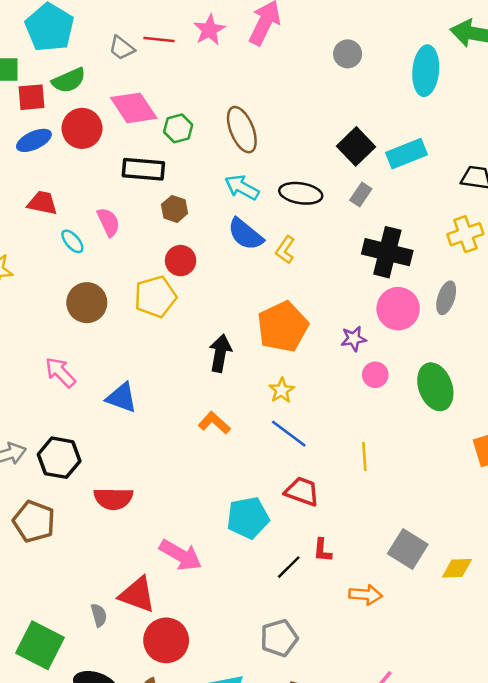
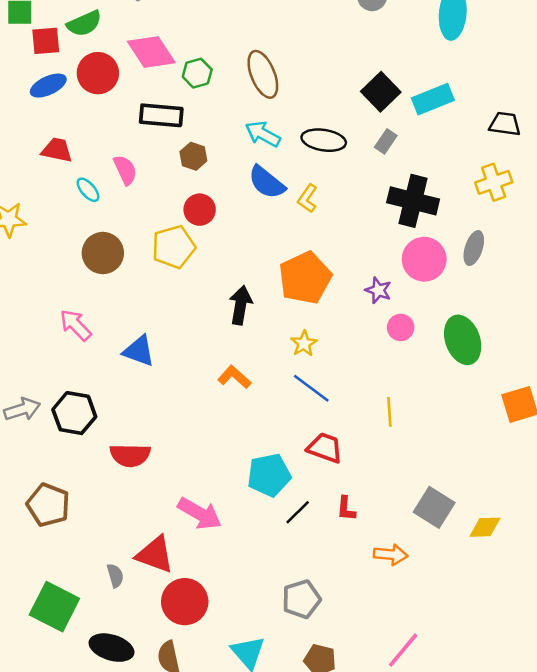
purple star: (354, 339) -> (378, 290), turned 30
brown pentagon: (34, 521) -> (48, 505), moved
black line: (289, 567) -> (298, 512), moved

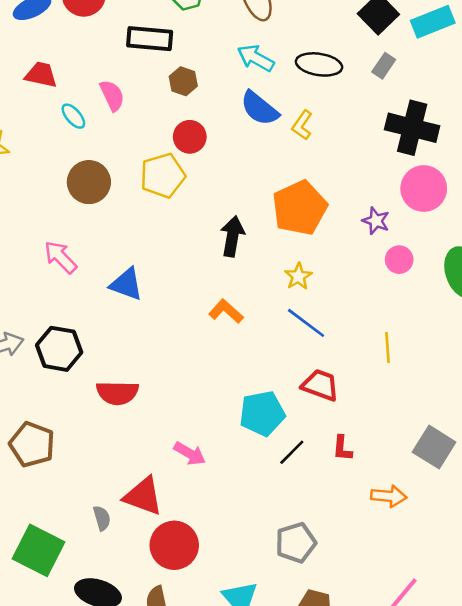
pink arrow: (200, 514) -> (190, 453), size x0.7

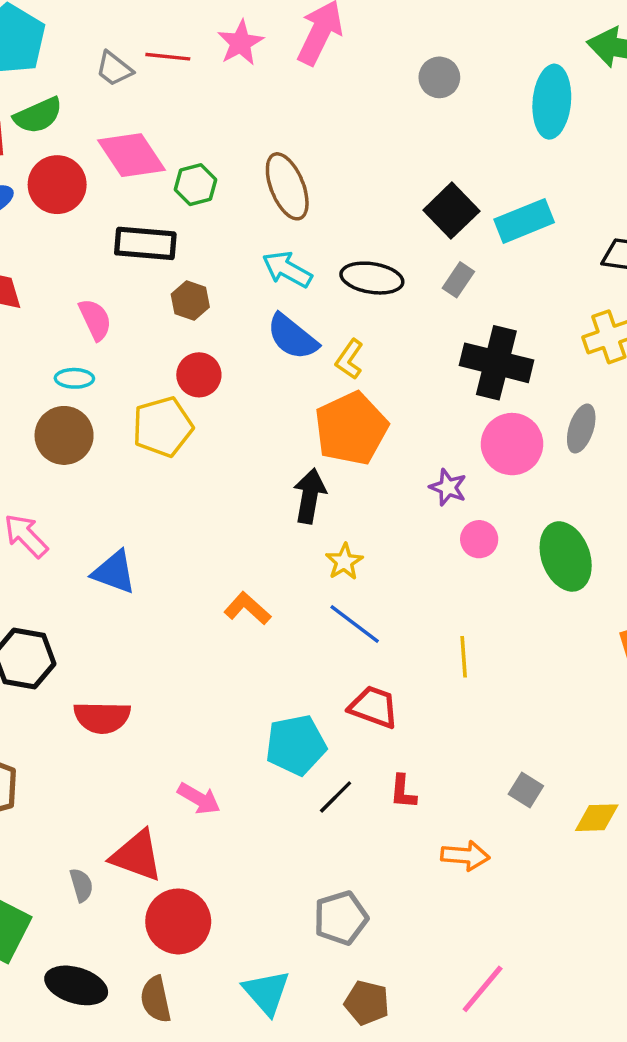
cyan ellipse: (73, 116) -> (74, 378), moved, turned -48
orange pentagon: (300, 208) -> (351, 429), moved
black arrow: (232, 236) -> (310, 496), moved
gray square: (434, 447) -> (526, 790), size x0.6

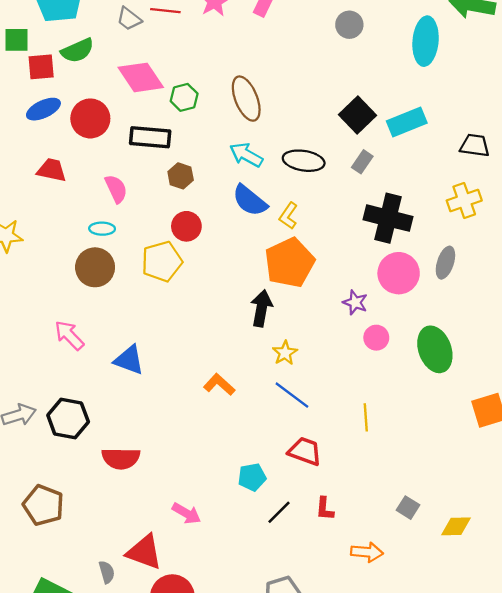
red circle: (57, 185) -> (90, 118), moved
cyan pentagon: (296, 745) -> (252, 477), size x0.7

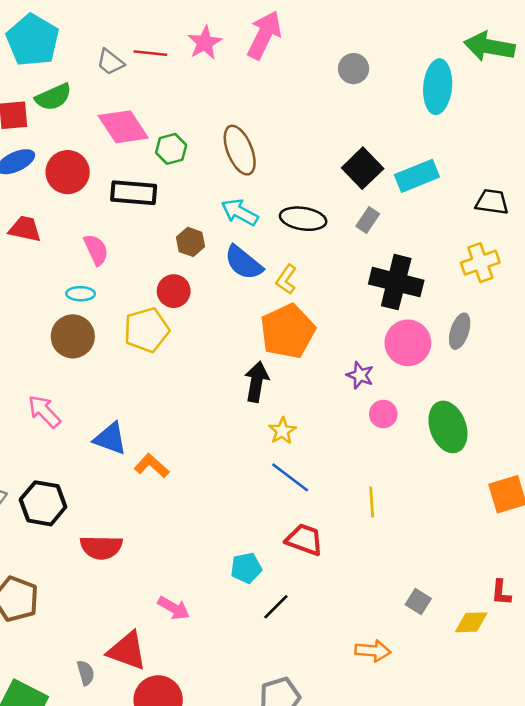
brown hexagon: (181, 176) -> (191, 242), moved
orange L-shape: (219, 385) -> (152, 466), moved
red L-shape: (325, 509) -> (501, 593), moved

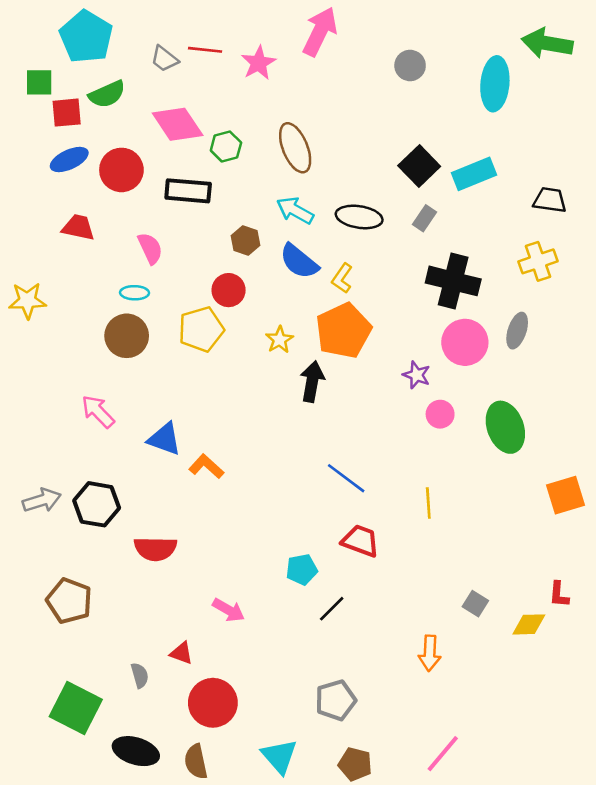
pink star: (205, 43) -> (259, 63), moved
yellow star: (282, 431) -> (279, 340), moved
red triangle: (127, 651) -> (182, 653), size x0.6
orange arrow: (373, 651) -> (430, 653), turned 88

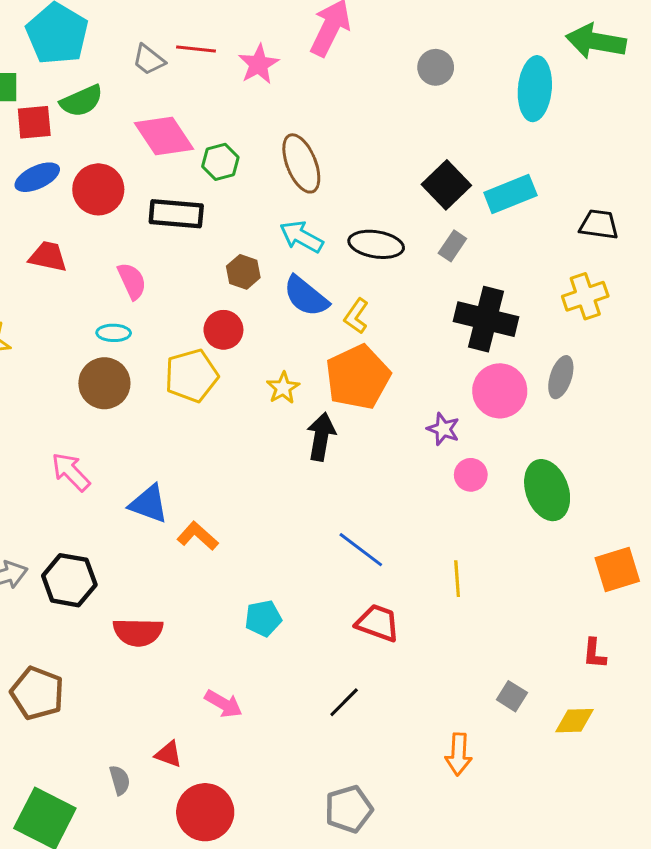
cyan pentagon: (302, 570) -> (263, 618), moved
red L-shape: (559, 594) -> (594, 653), moved

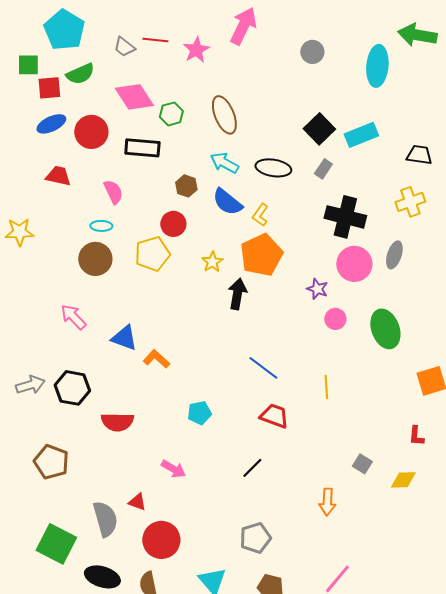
gray semicircle: (120, 780) -> (105, 519), size x1.8

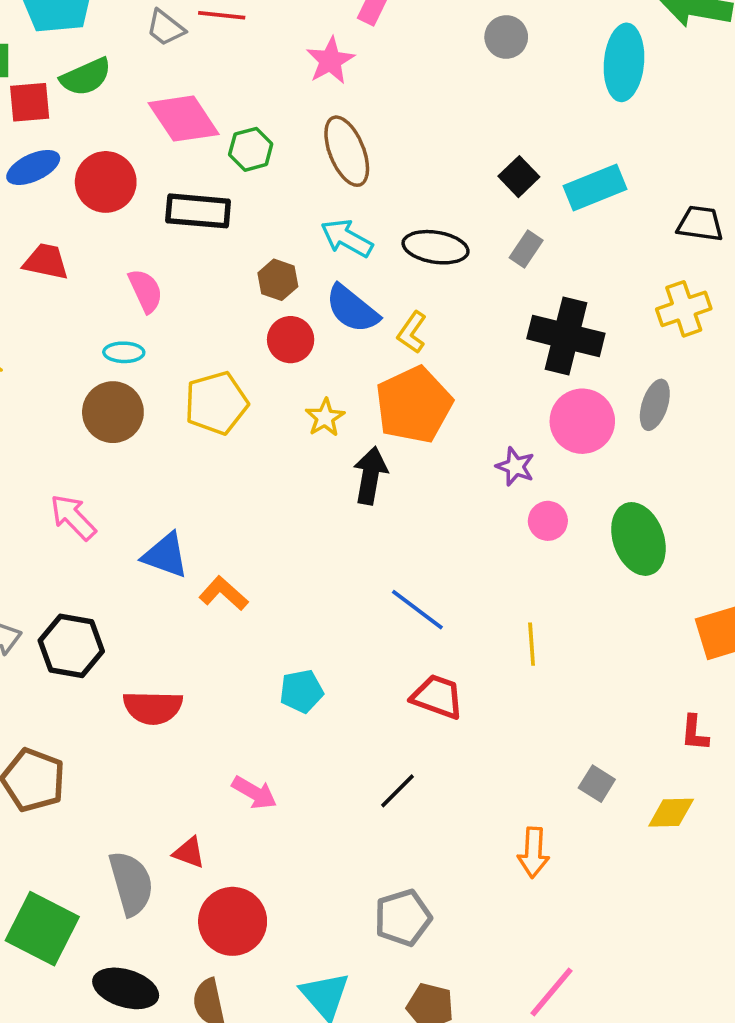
pink star: (196, 50) -> (330, 61), moved
black square: (319, 129) -> (519, 177), size x0.7
red circle: (173, 224) -> (291, 340), moved

